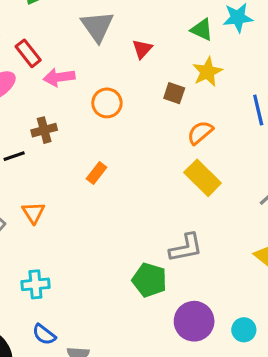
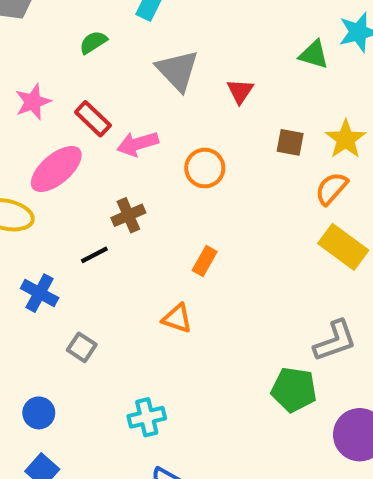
yellow star: (207, 72) -> (346, 139), moved
orange triangle: (33, 213) -> (177, 318), moved, turned -30

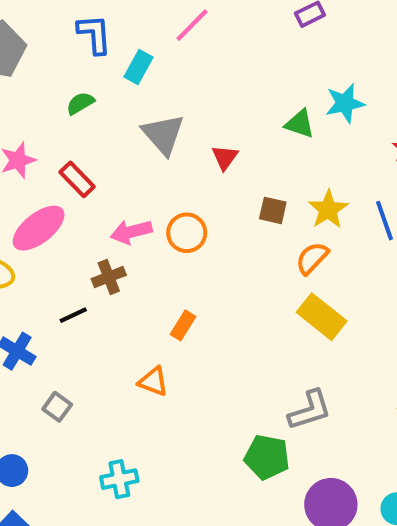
pink arrow: (138, 144) -> (131, 232), moved

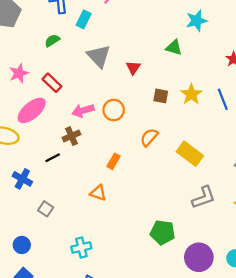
cyan star: (345, 103) -> (197, 21), moved
orange semicircle: (312, 258) -> (149, 137), moved
gray L-shape: (310, 410) -> (204, 197), moved

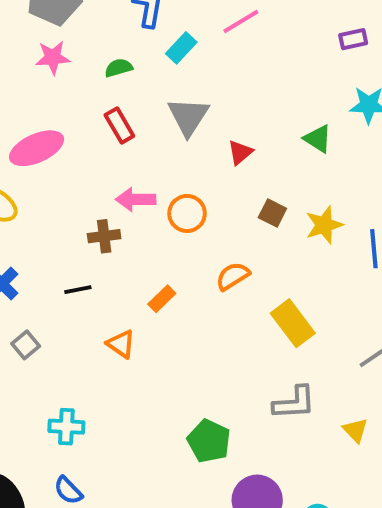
pink star: (19, 73) -> (53, 58), moved
red rectangle: (52, 83) -> (119, 126), moved
pink ellipse: (32, 110) -> (37, 148), moved
black line: (53, 158) -> (78, 290), moved

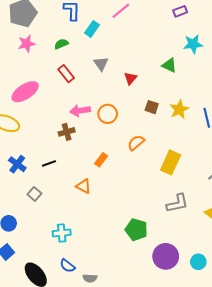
gray triangle: (188, 116) -> (101, 64), size x0.7
black line: (78, 290) -> (49, 163), moved
yellow rectangle: (293, 323) -> (171, 162), turned 70

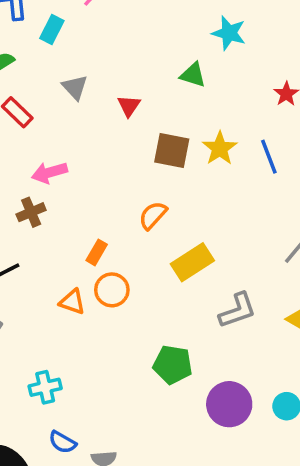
cyan star: (193, 44) -> (229, 33), turned 30
brown square: (152, 107) -> (172, 151), size x1.5
orange circle: (108, 114) -> (112, 290), moved
yellow rectangle: (171, 162) -> (192, 262), moved, turned 40

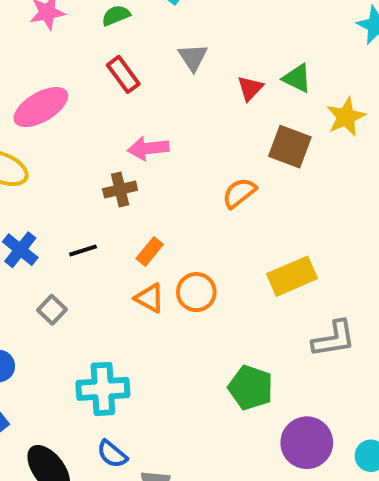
green triangle: (193, 75) -> (297, 78), moved
yellow star: (220, 148) -> (346, 117), moved
orange semicircle: (153, 215) -> (239, 193), moved
orange rectangle: (97, 252) -> (150, 252), moved
cyan cross: (45, 387) -> (103, 389), size x1.4

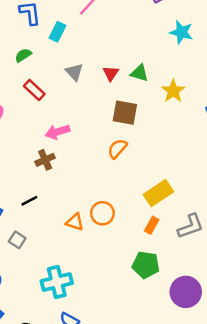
red triangle: (250, 88) -> (111, 73), moved
brown square: (290, 147) -> (125, 113), moved
orange rectangle: (150, 252) -> (152, 225), moved

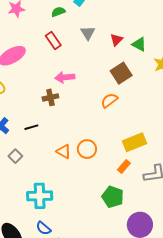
green semicircle: (23, 55) -> (58, 12), moved
brown square: (125, 113) -> (121, 73), turned 35

